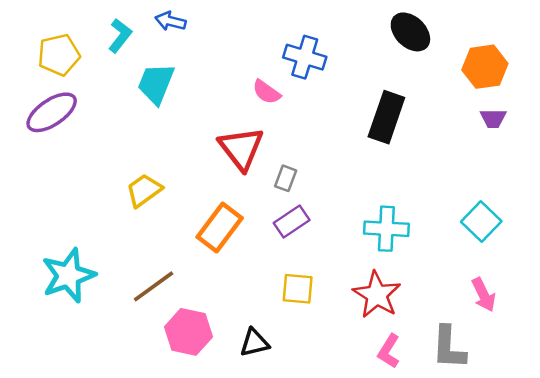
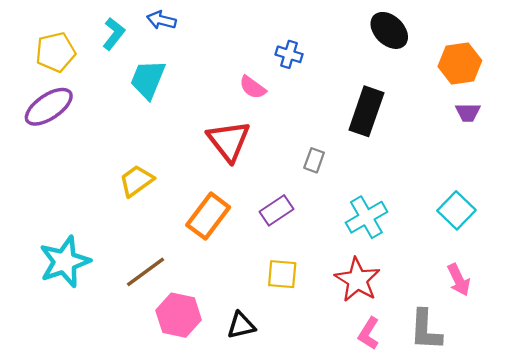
blue cross: (305, 57) -> (289, 54), size x0.7
gray rectangle: (286, 178) -> (314, 160), moved
cyan cross: (386, 229) -> (366, 217), turned -33

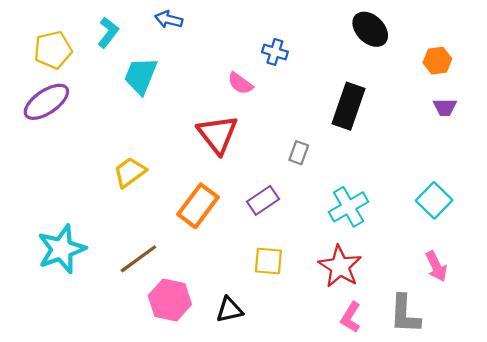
blue arrow: (161, 20) -> (169, 19), moved
orange hexagon: (460, 63) -> (437, 61), size x0.7

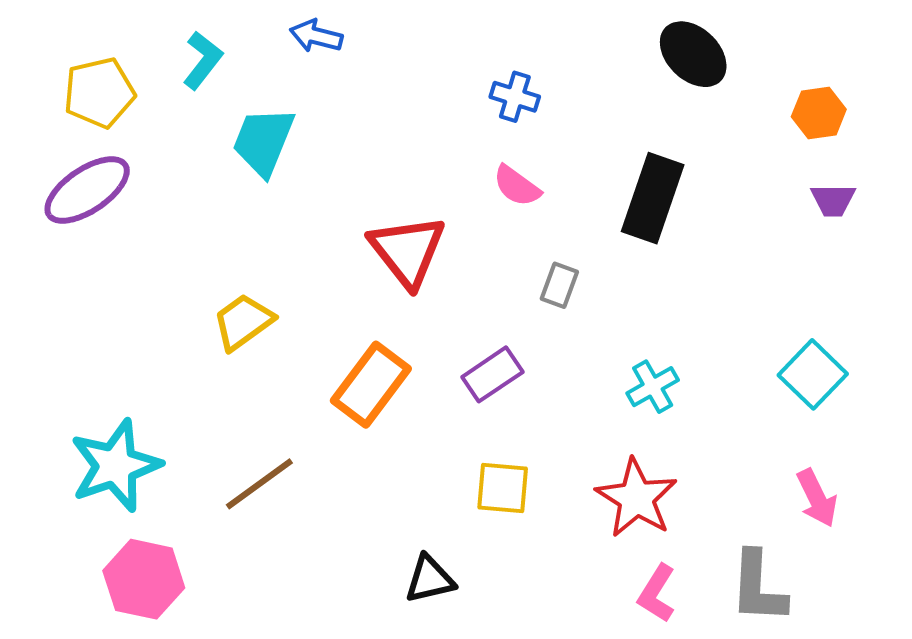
pink semicircle: (240, 83) -> (517, 186), moved
cyan cross: (349, 207) -> (653, 387), size x0.7
pink hexagon: (170, 300) -> (144, 579), moved

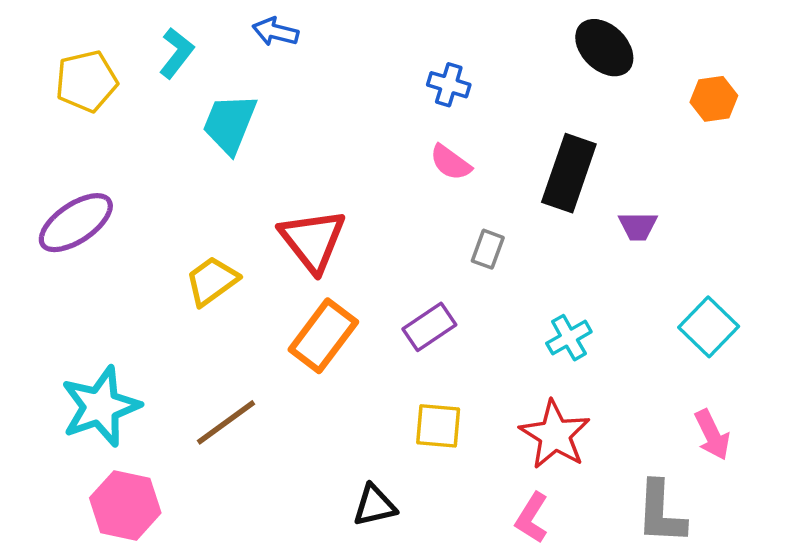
purple ellipse: (87, 190) -> (76, 223), moved
purple trapezoid: (833, 200) -> (638, 226), moved
red triangle: (407, 251) -> (313, 240), moved
pink L-shape: (657, 593) -> (532, 518), moved

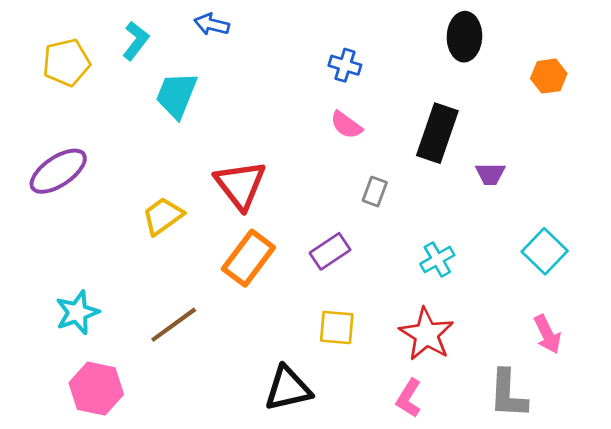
black ellipse: (604, 48) -> (464, 37), turned 48
cyan star: (101, 406) -> (77, 312), size x0.7
black triangle: (375, 505) -> (288, 389), size x1.4

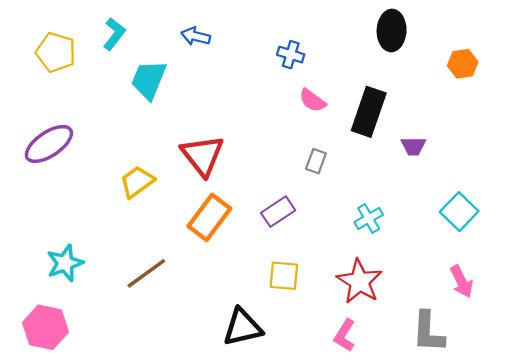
blue arrow: (212, 24) -> (196, 36), moved
yellow pentagon: (66, 62) -> (56, 52), turned 30
pink semicircle: (346, 125) -> (313, 100), moved
pink hexagon: (96, 389) -> (45, 327), moved

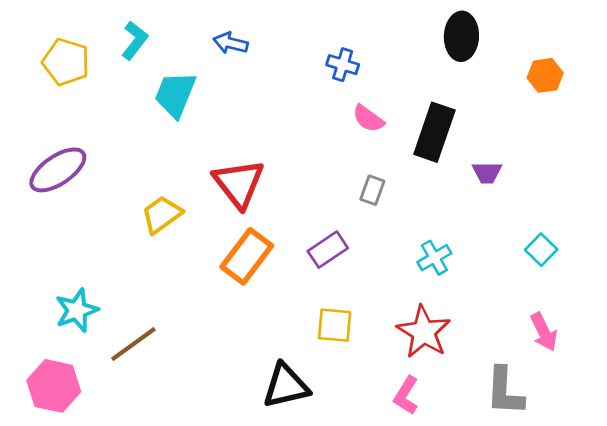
cyan square: (459, 212) -> (541, 250), size x0.7
brown line: (146, 273) -> (133, 344), moved

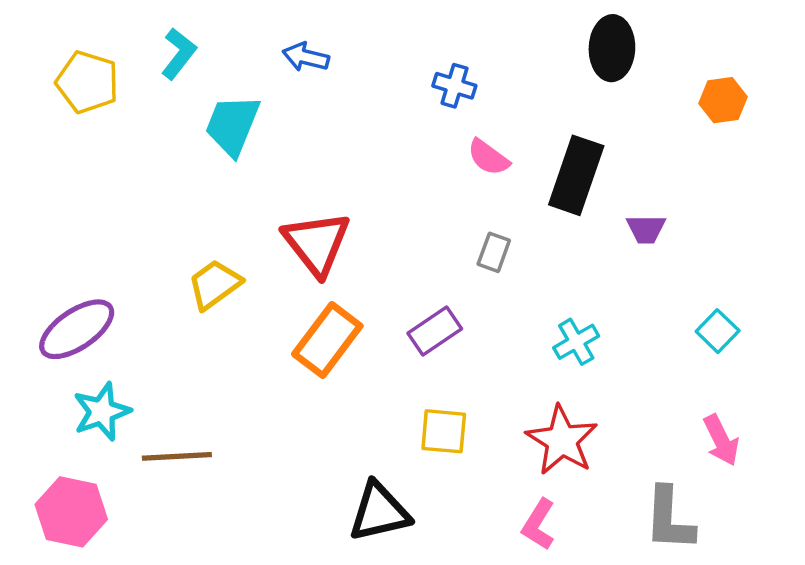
purple ellipse: (58, 170) -> (77, 329), moved
brown line: (133, 344) -> (177, 456), turned 33

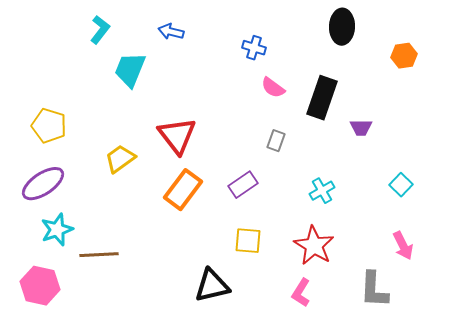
yellow pentagon: (87, 82) -> (49, 126), moved

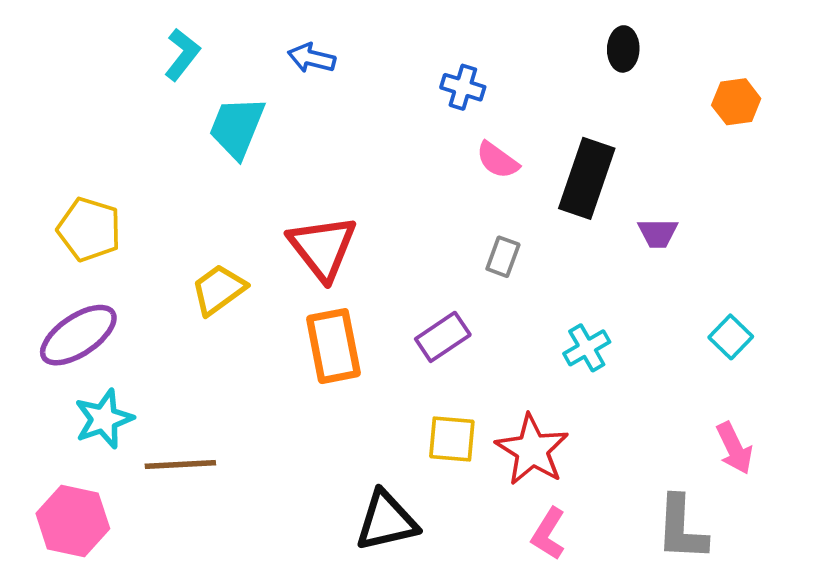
black ellipse: (342, 27) -> (623, 49), size x0.7
orange rectangle: (183, 190) -> (333, 346), turned -48
red star: (314, 246) -> (532, 450), moved

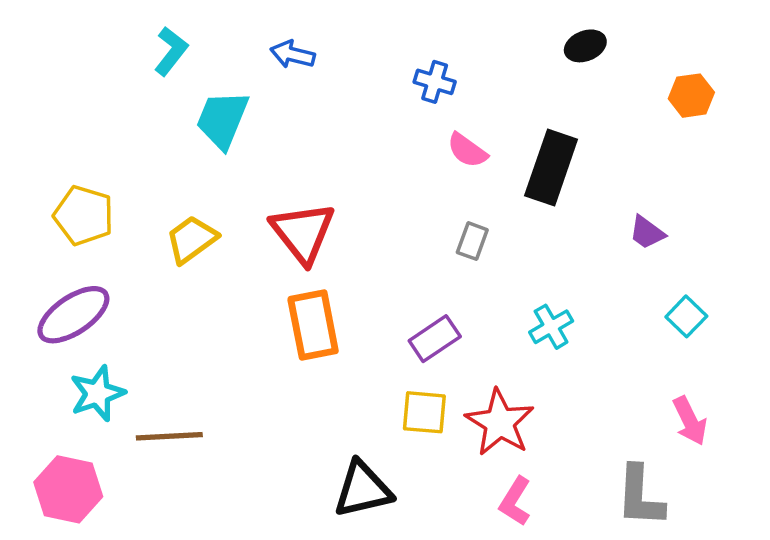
black ellipse: (623, 49) -> (585, 46), turned 66
purple trapezoid: (658, 233) -> (647, 233), moved, turned 36
yellow trapezoid: (219, 290) -> (192, 239), moved
purple rectangle: (443, 337) -> (435, 339), moved

